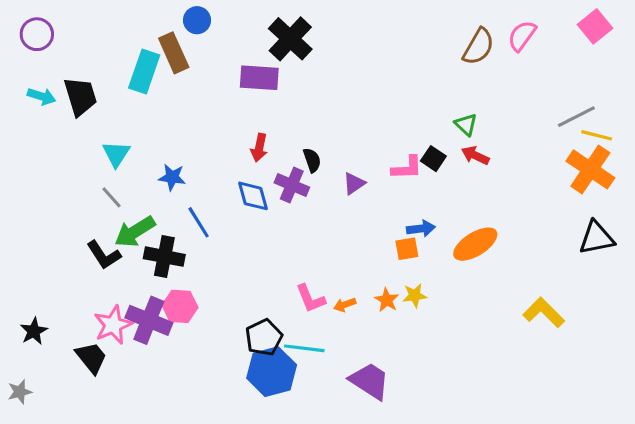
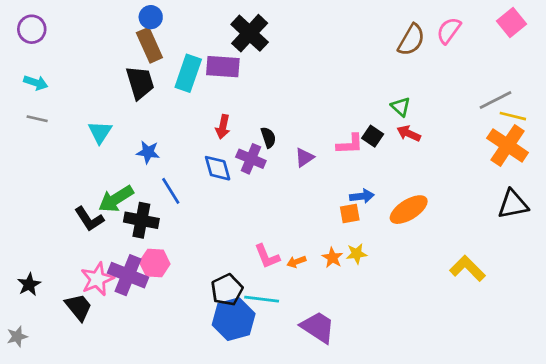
blue circle: (197, 20) -> (151, 17), moved
cyan rectangle: (144, 72) -> (188, 73), moved
black trapezoid: (80, 96) -> (140, 83), moved
gray line: (111, 197) -> (37, 119), moved, turned -35

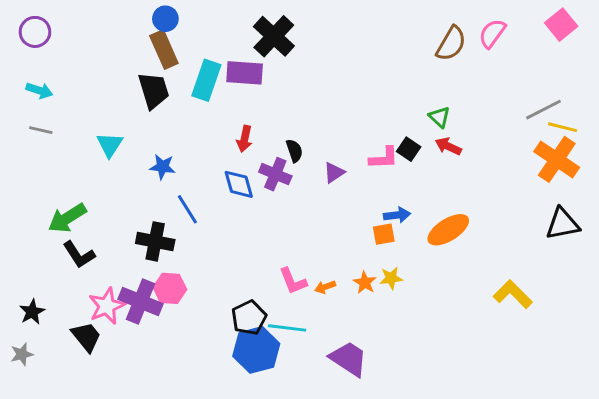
green arrow: (116, 199) -> (67, 218), moved
black L-shape: (89, 219) -> (79, 255), moved
gray star: (17, 337) -> (22, 354), moved

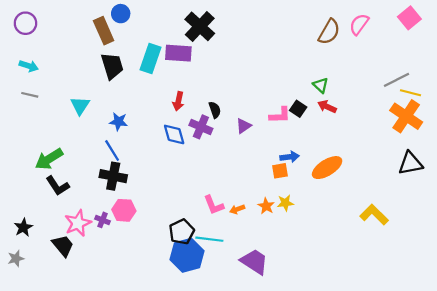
brown rectangle: (164, 49) -> (104, 31), moved
blue line: (187, 209) -> (112, 150), moved
purple cross: (140, 302) -> (102, 220), size x0.5

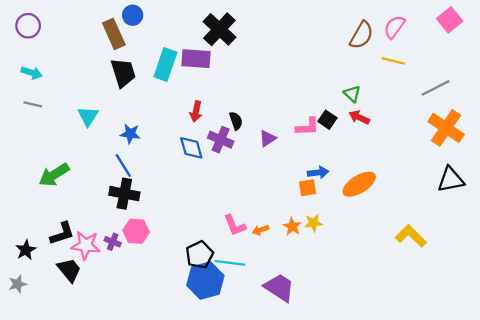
yellow line: (410, 93) -> (393, 61), moved
black L-shape: (58, 186) -> (62, 234), moved, turned -75
pink star: (78, 223) -> (86, 245), turned 30

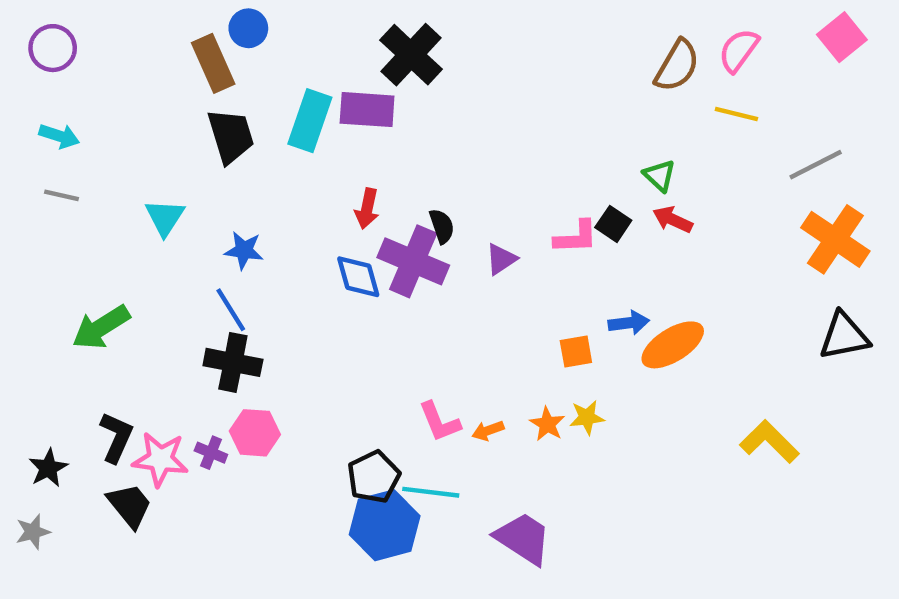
purple cross: (221, 140) -> (413, 261), size x1.4
blue arrow: (318, 172) -> (629, 323), moved
black L-shape: (62, 234) -> (116, 437), turned -48

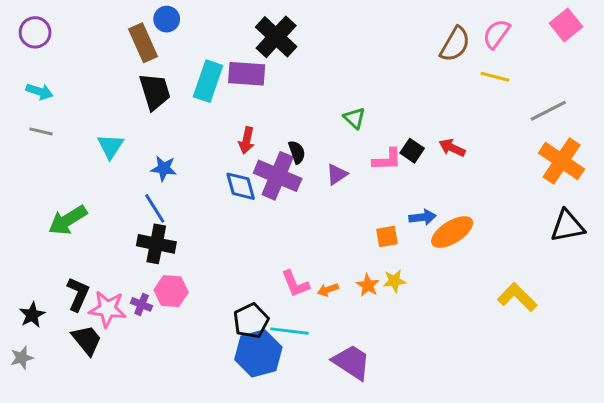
green triangle: (659, 176) -> (355, 118), moved

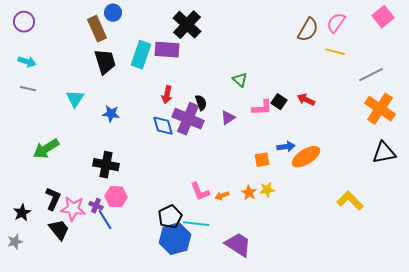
blue line: (155, 208) -> (105, 220), moved

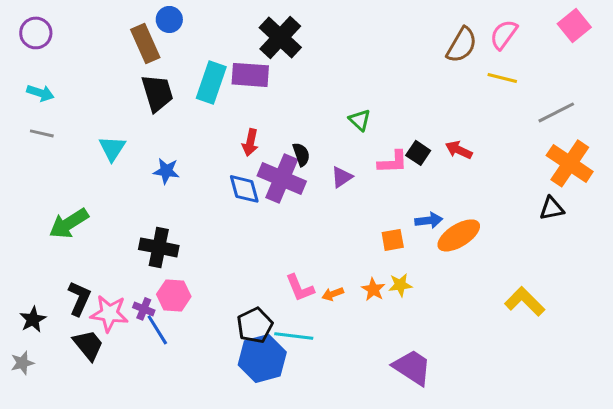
black triangle: (384, 153) -> (552, 208), moved, size x0.7
purple trapezoid: (238, 245) -> (412, 367), moved

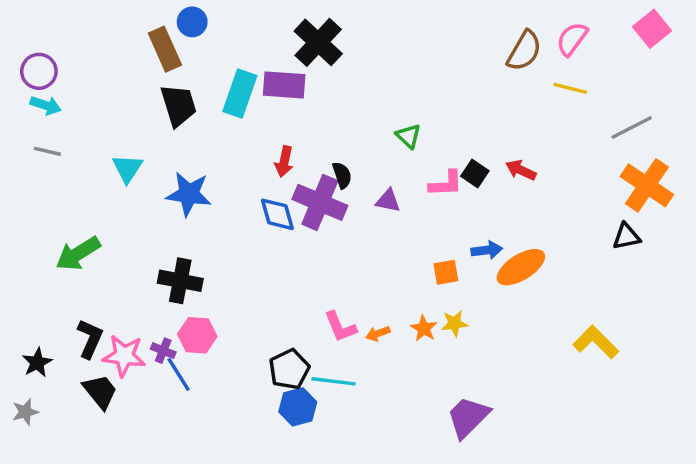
purple circle: (36, 33) -> (39, 71), moved
blue star: (166, 171) -> (189, 194), size x1.5
purple triangle: (342, 177) -> (388, 201), turned 45
blue hexagon: (262, 358) -> (298, 407), size x0.7
purple trapezoid: (412, 367) -> (468, 417), turned -78

